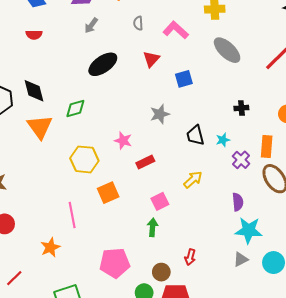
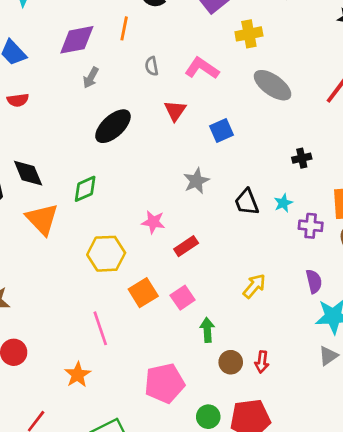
purple cross: (241, 160) -> (311, 226), turned -30
yellow arrow: (193, 180) -> (254, 286), moved
pink square: (160, 201) -> (183, 298), moved
brown circle: (161, 272) -> (231, 362), moved

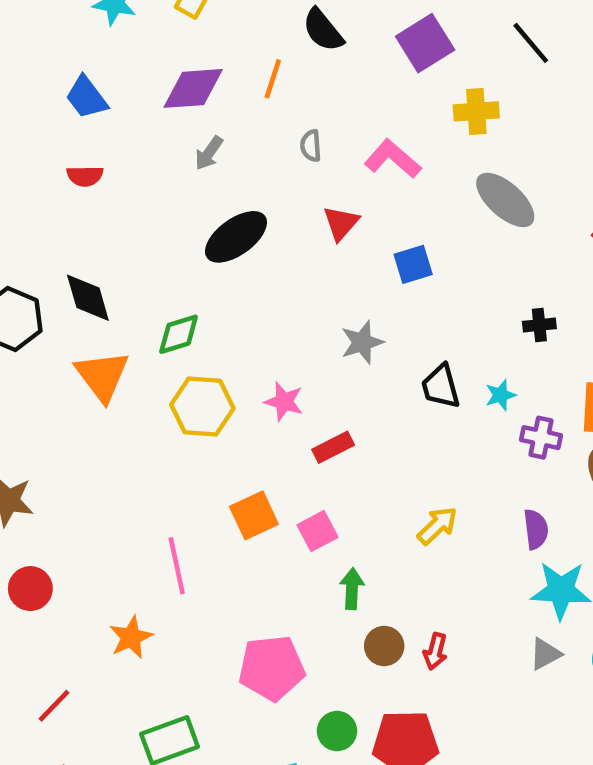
yellow hexagon: (106, 254) -> (202, 407), moved

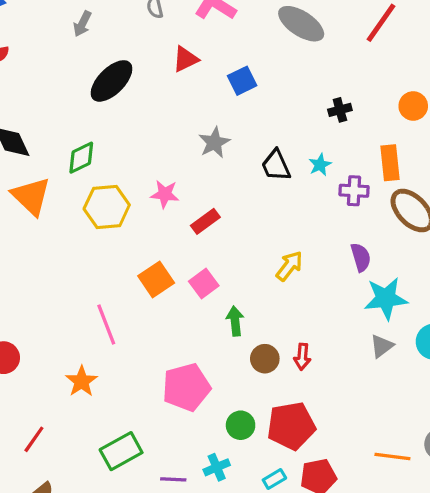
red triangle: (341, 223) -> (185, 59), turned 32

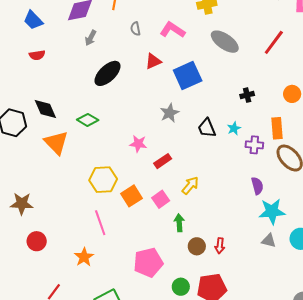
blue square: (242, 81) -> (188, 75), size x1.6
green diamond: (81, 158) -> (88, 120), turned 55
yellow hexagon: (107, 207) -> (103, 180), moved
yellow arrow: (289, 266) -> (190, 185), moved
gray triangle: (382, 346) -> (269, 241), turned 49

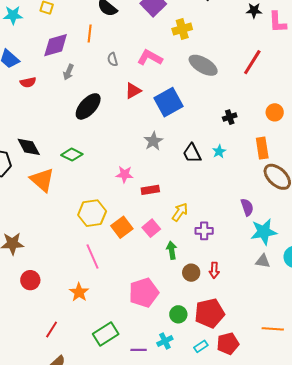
red semicircle: (37, 55) -> (28, 82), moved
purple cross: (254, 145) -> (204, 231), moved
red rectangle: (163, 161) -> (150, 190), turned 30

